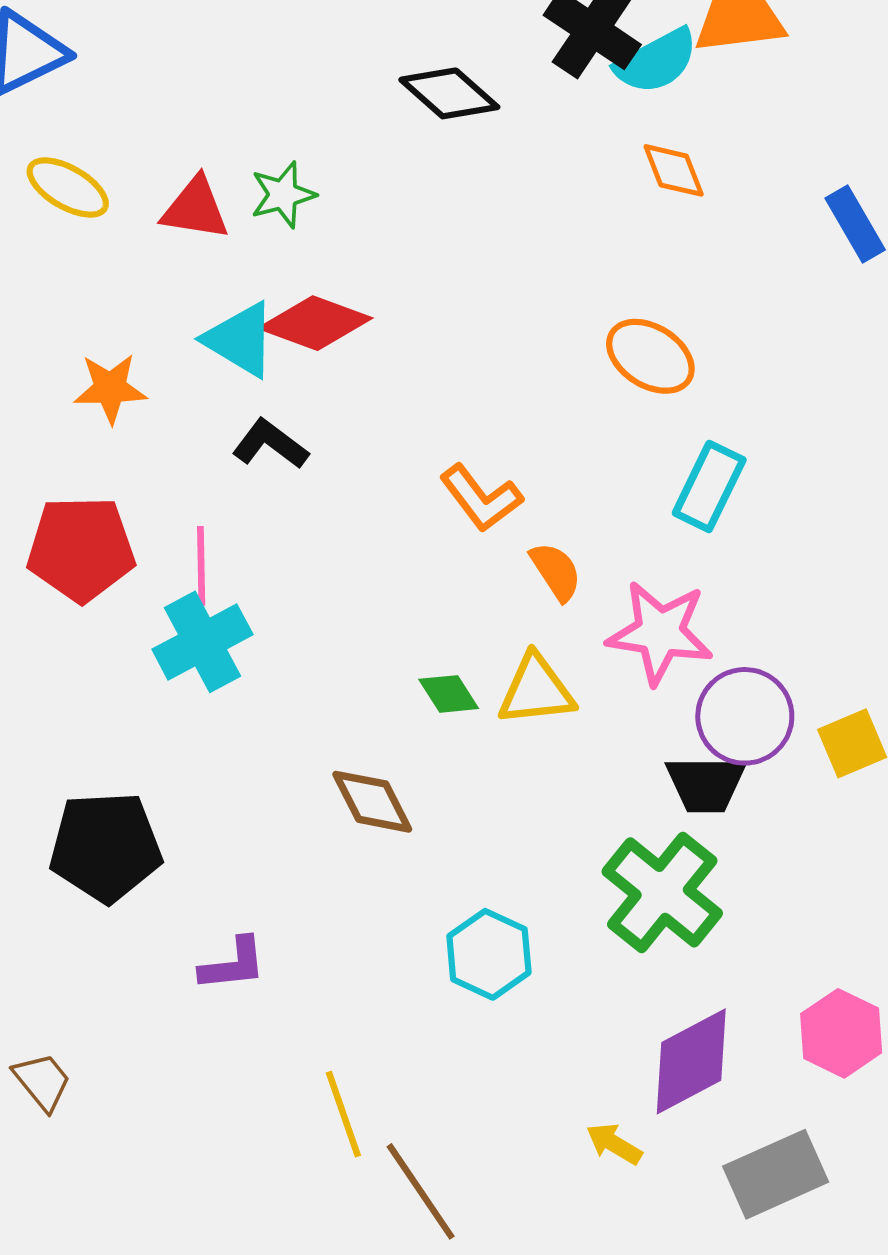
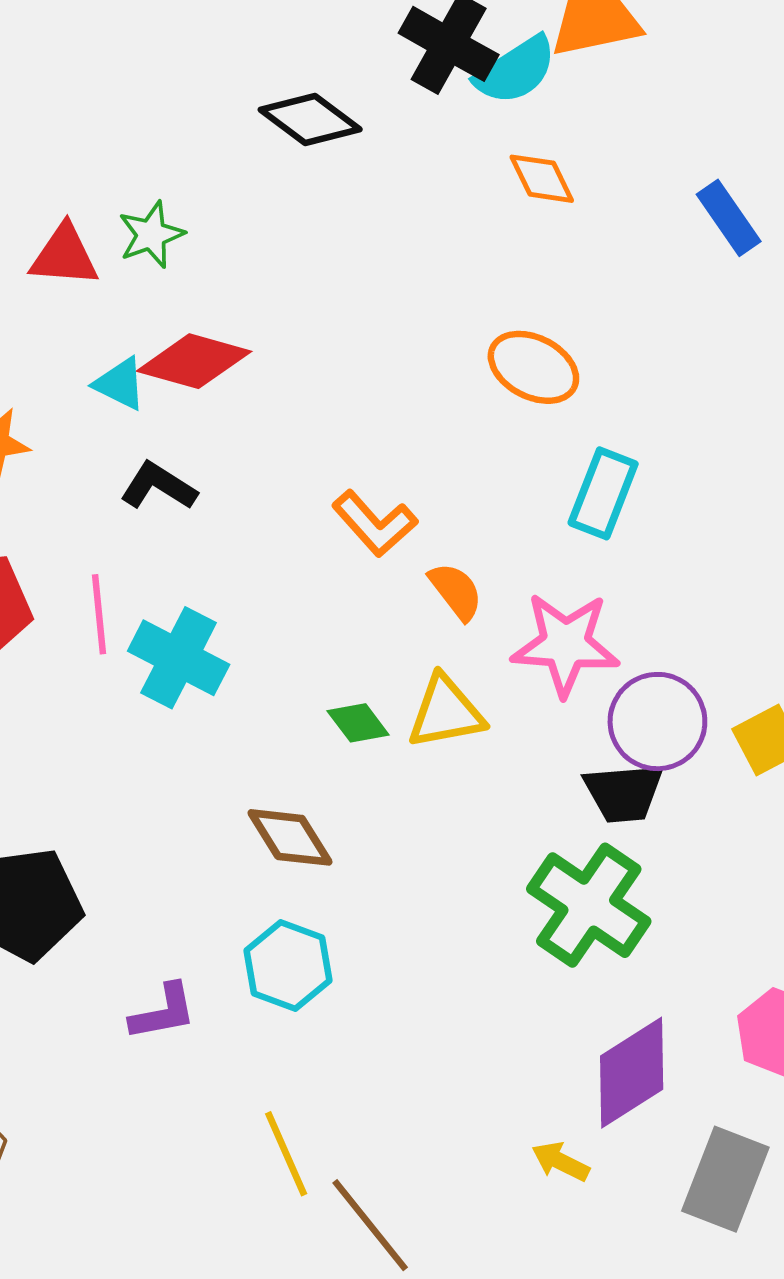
cyan triangle: (240, 340) -> (120, 384), size x0.7
cyan cross: (202, 642) -> (179, 658), moved, turned -30
cyan hexagon: (489, 954) -> (288, 966), moved
gray rectangle: (776, 1174) -> (725, 1179), turned -40

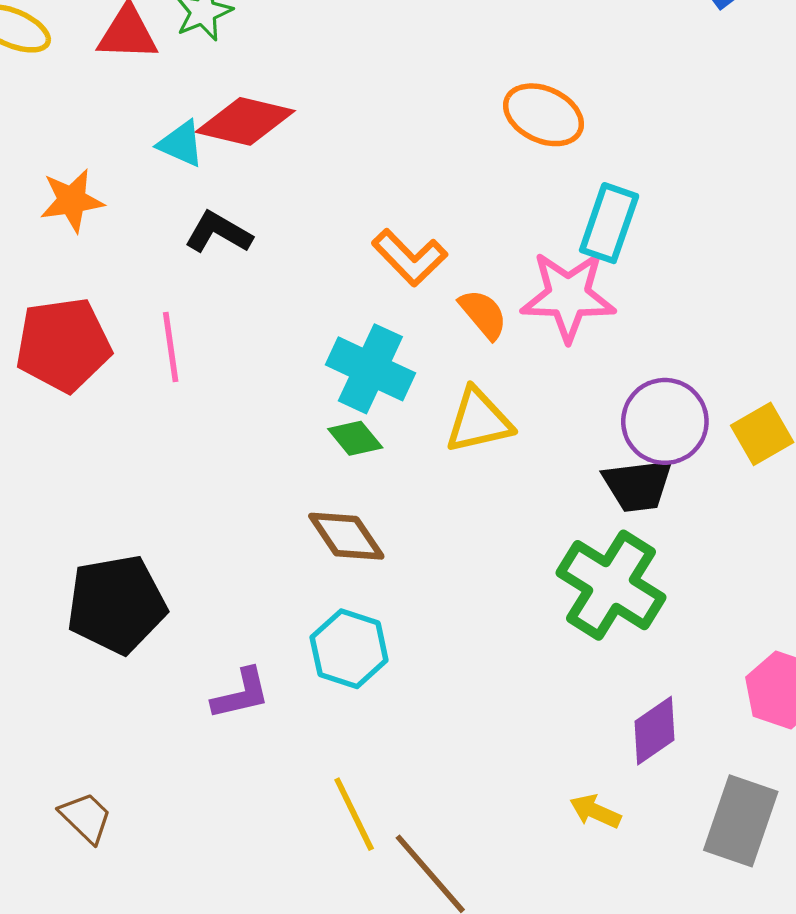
pink star: (565, 644) -> (568, 296), moved
cyan cross: (179, 658) -> (370, 369), moved
green diamond: (358, 723) -> (355, 438), moved
purple diamond: (632, 1073) -> (654, 731), size x0.7

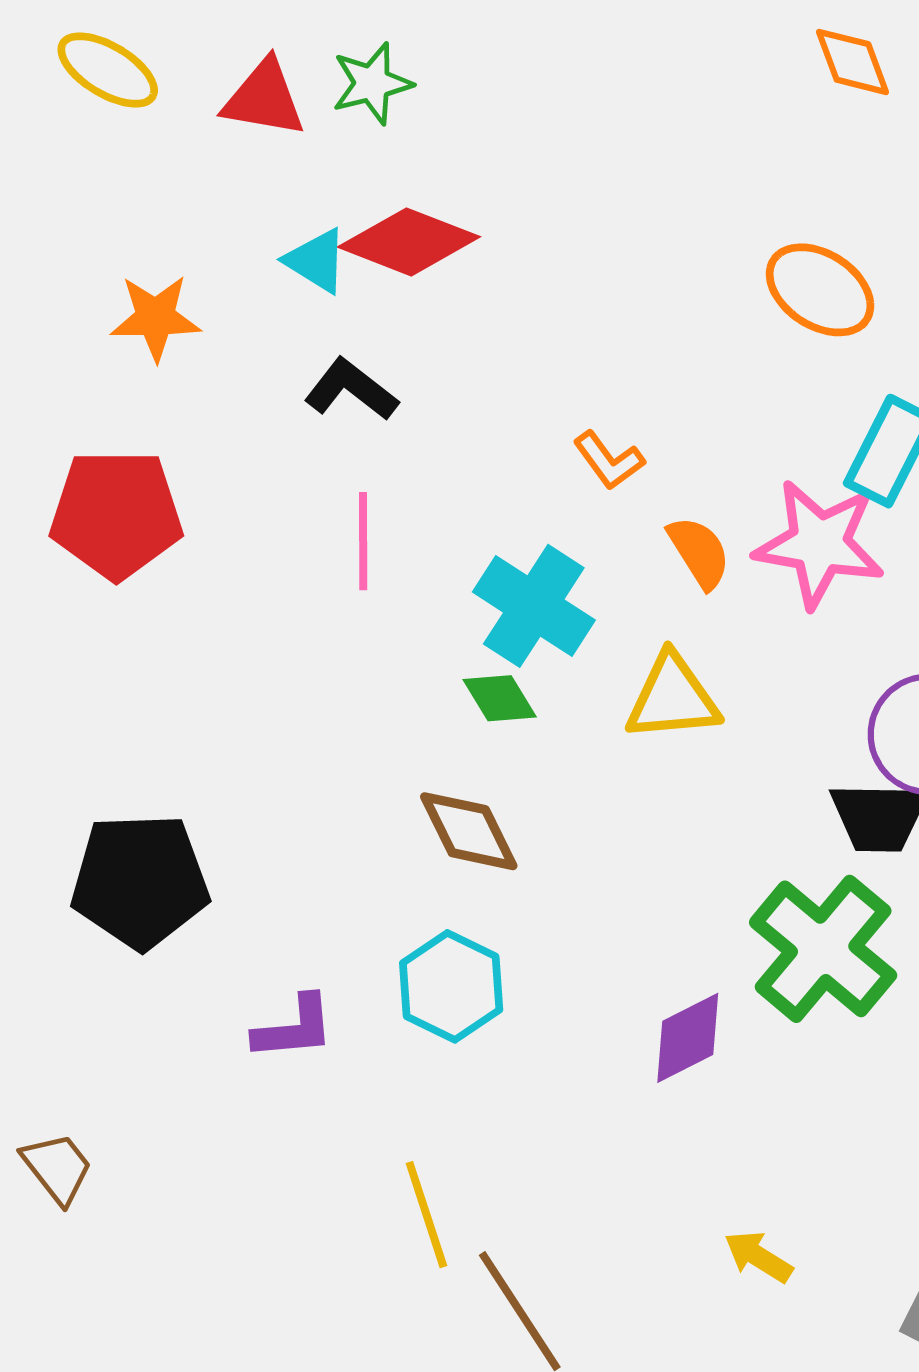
orange L-shape: (410, 258) -> (609, 460), size x0.7
pink line: (171, 347) -> (363, 541), moved
purple diamond: (654, 731) -> (688, 1038), moved

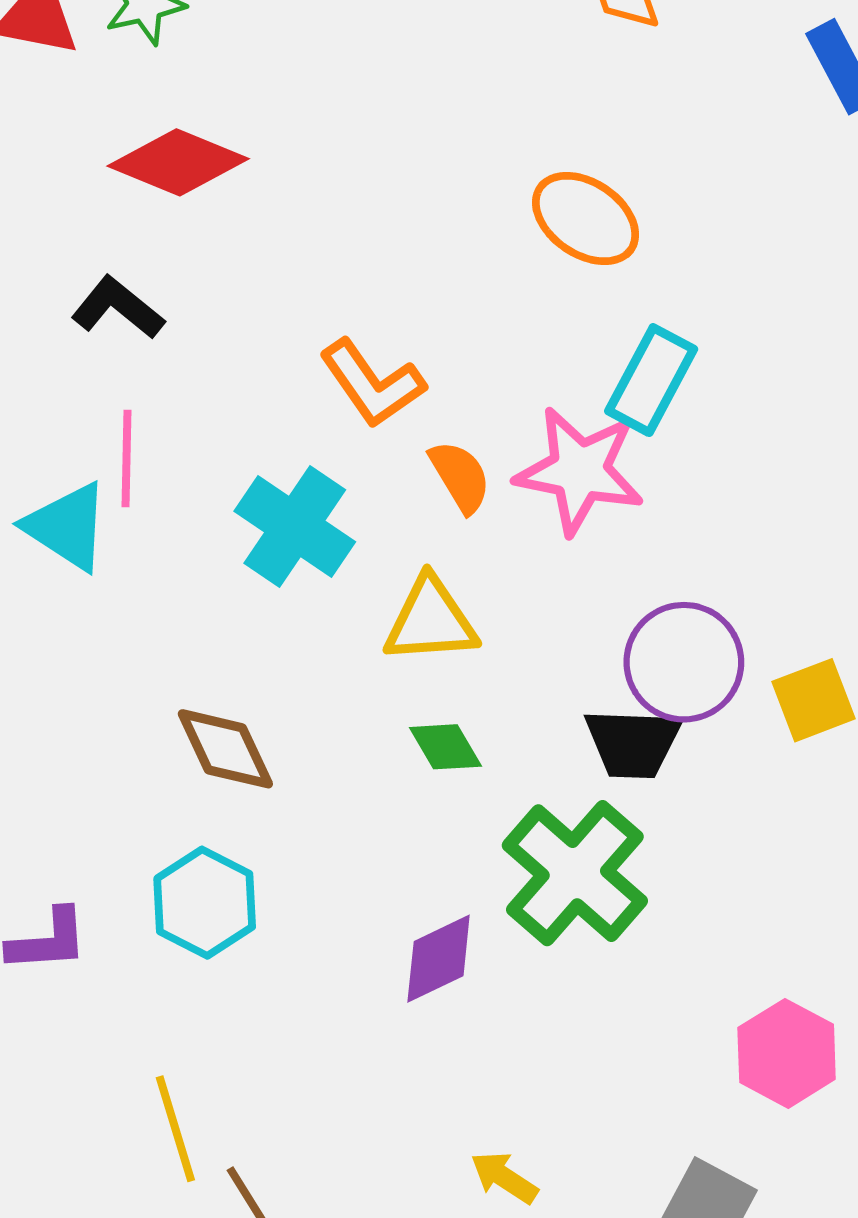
cyan triangle: (316, 261) -> (67, 527), moved, size x1.4
orange L-shape: (609, 460) -> (372, 384), size x1.5
green diamond: (500, 698) -> (445, 747), moved

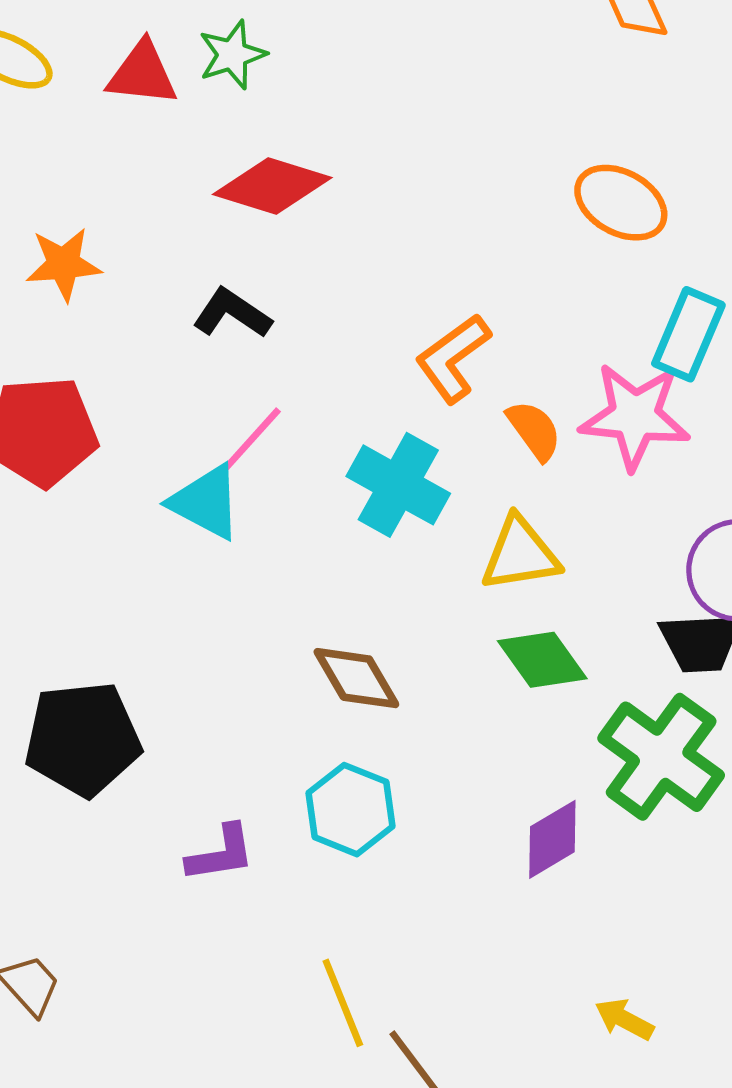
orange L-shape: (372, 384) -> (453, 358), turned 94
pink line: (126, 459) -> (251, 440), turned 46
green diamond: (445, 747) -> (542, 660), size x1.4

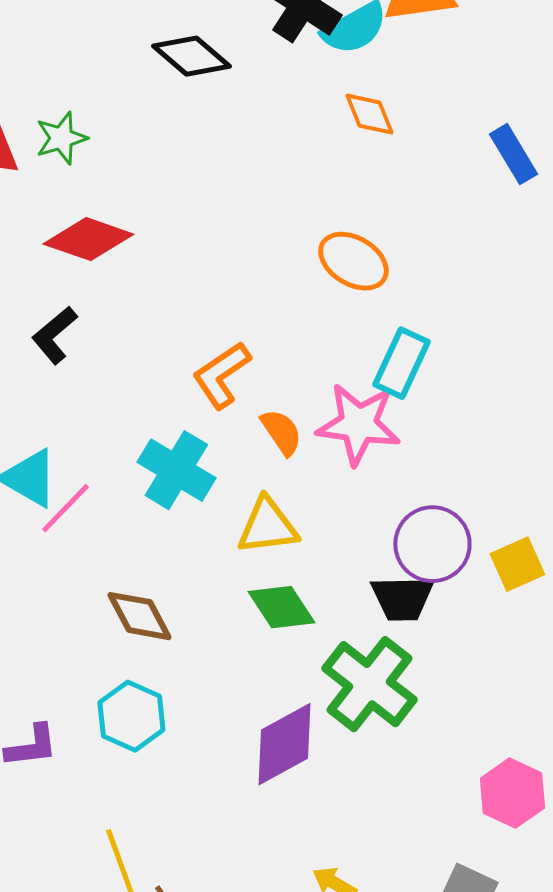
black L-shape: (232, 313) -> (54, 335), turned -76
pink line: (251, 440) -> (65, 508), moved
purple diamond: (552, 839) -> (284, 744), size x1.4

